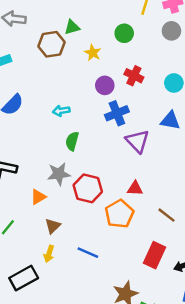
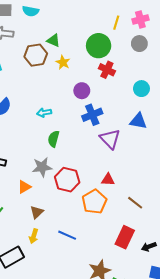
green triangle: (72, 27) -> (54, 40), turned 40
green circle: (124, 33) -> (99, 46), size x1.5
yellow star: (93, 53) -> (63, 62), moved
red cross: (134, 76) -> (107, 70), moved

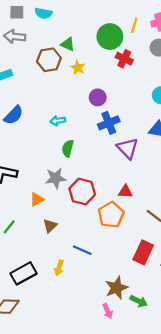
green circle: (99, 46) -> (110, 37), moved
red cross: (107, 70) -> (124, 59), moved
yellow arrow: (34, 236) -> (59, 268), moved

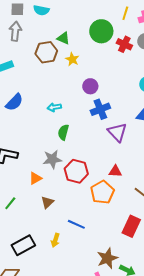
yellow line: (134, 25) -> (125, 13), moved
gray arrow: (15, 37) -> (15, 31), turned 90
red cross: (124, 59) -> (124, 44), moved

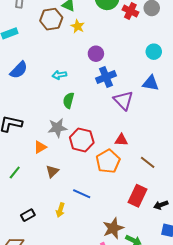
black rectangle: (23, 245) -> (28, 215), size x0.6

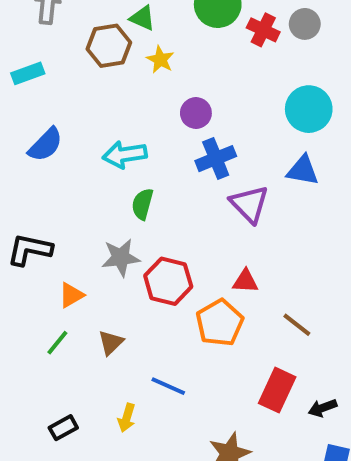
cyan circle: (154, 52) -> (309, 109), size x1.5
cyan arrow: (59, 75) -> (125, 155), size x1.5
orange triangle: (40, 147) -> (71, 295), moved
green line: (15, 172) -> (57, 343), moved

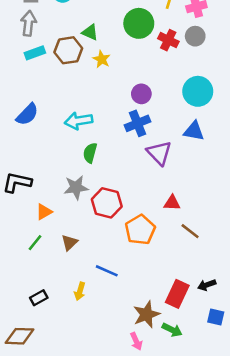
cyan rectangle: (28, 73) -> (35, 53), moved
purple circle: (196, 113) -> (141, 94), moved
red triangle: (245, 281) -> (172, 203), moved
red rectangle: (277, 390) -> (177, 294), moved

